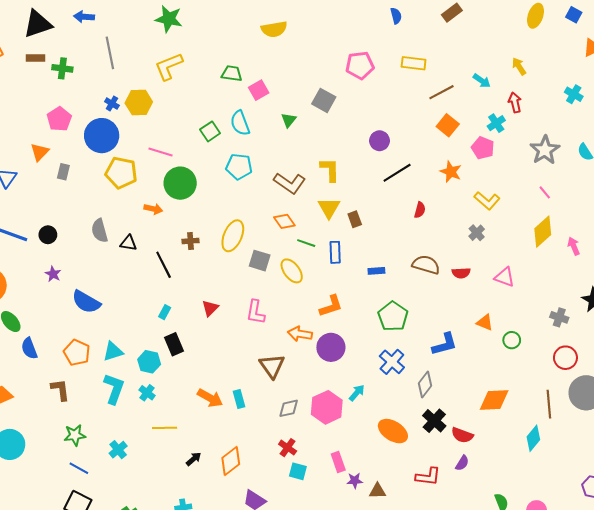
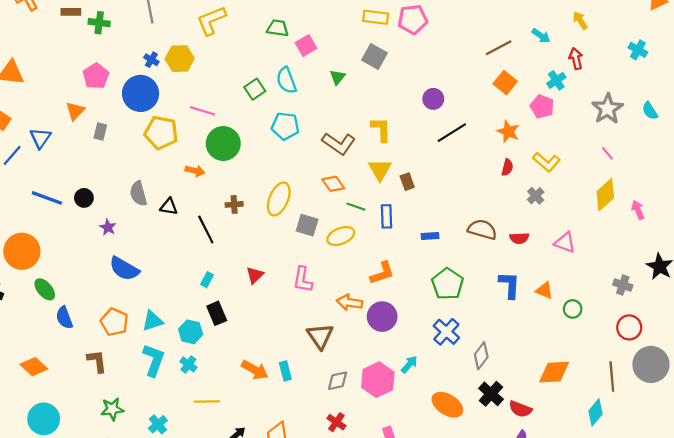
yellow rectangle: (414, 63) -> (376, 17), moved
red semicircle: (420, 210) -> (507, 167), moved
yellow ellipse: (292, 271) -> (341, 236), turned -75
purple star: (53, 274) -> (108, 227), moved
blue L-shape: (445, 344) -> (509, 285), moved, turned -72

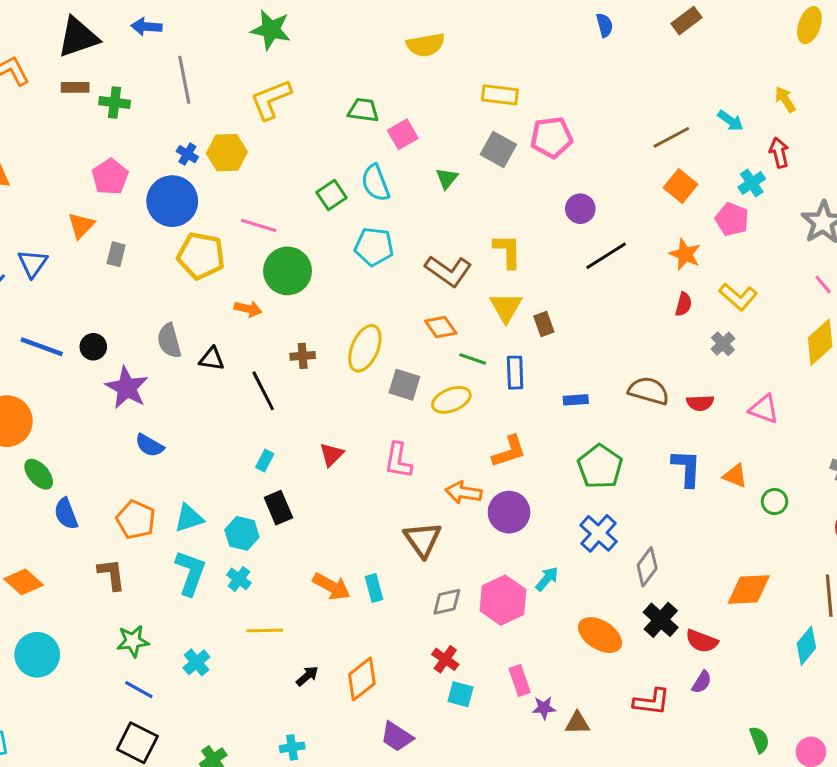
pink pentagon: (413, 19) -> (551, 137), moved
purple star: (108, 227) -> (127, 388), size x1.8
blue semicircle: (124, 269) -> (149, 445), size x0.7

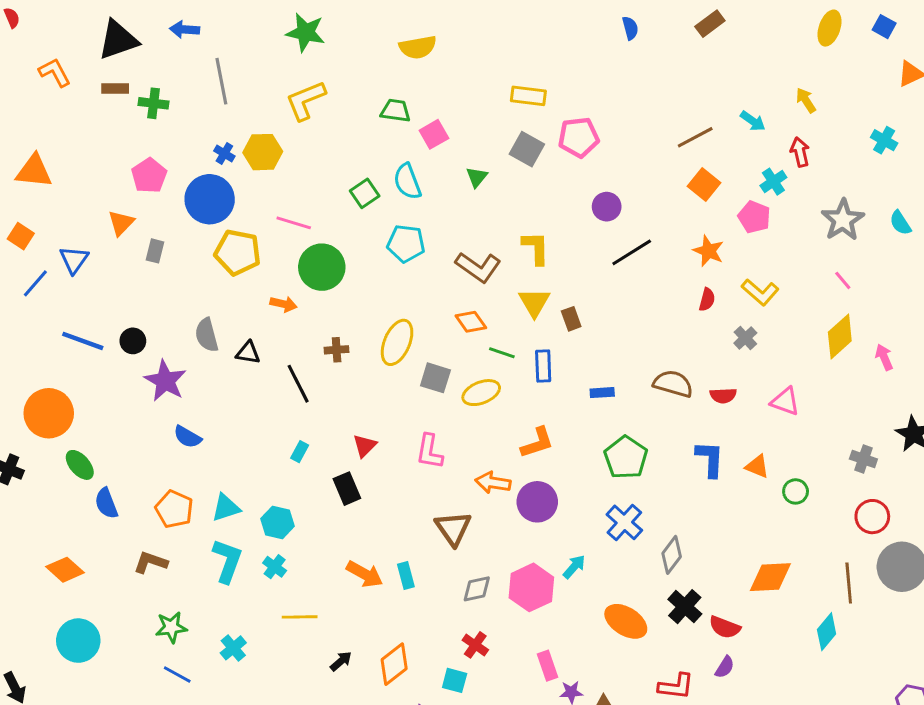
yellow semicircle: (426, 45) -> (418, 47), moved
black rectangle: (278, 508) -> (347, 489), moved
brown L-shape: (112, 574) -> (151, 562), turned -64
cyan square: (460, 694) -> (455, 680), moved

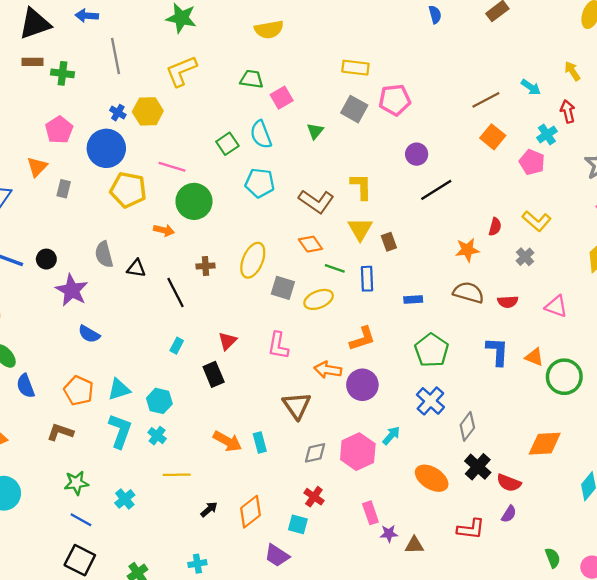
orange star: (708, 251) -> (467, 250), moved, turned -30
green circle: (796, 491) -> (564, 377), size x1.8

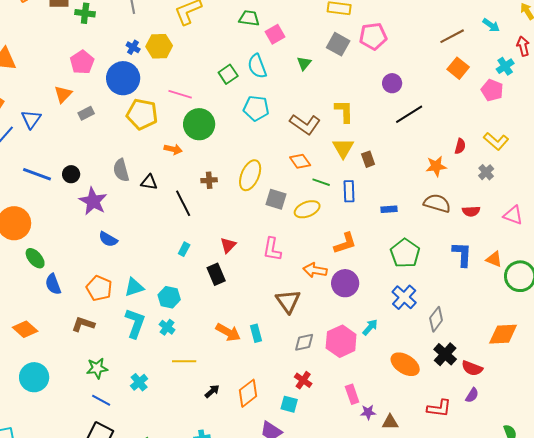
gray rectangle: (64, 189) -> (86, 113), turned 49

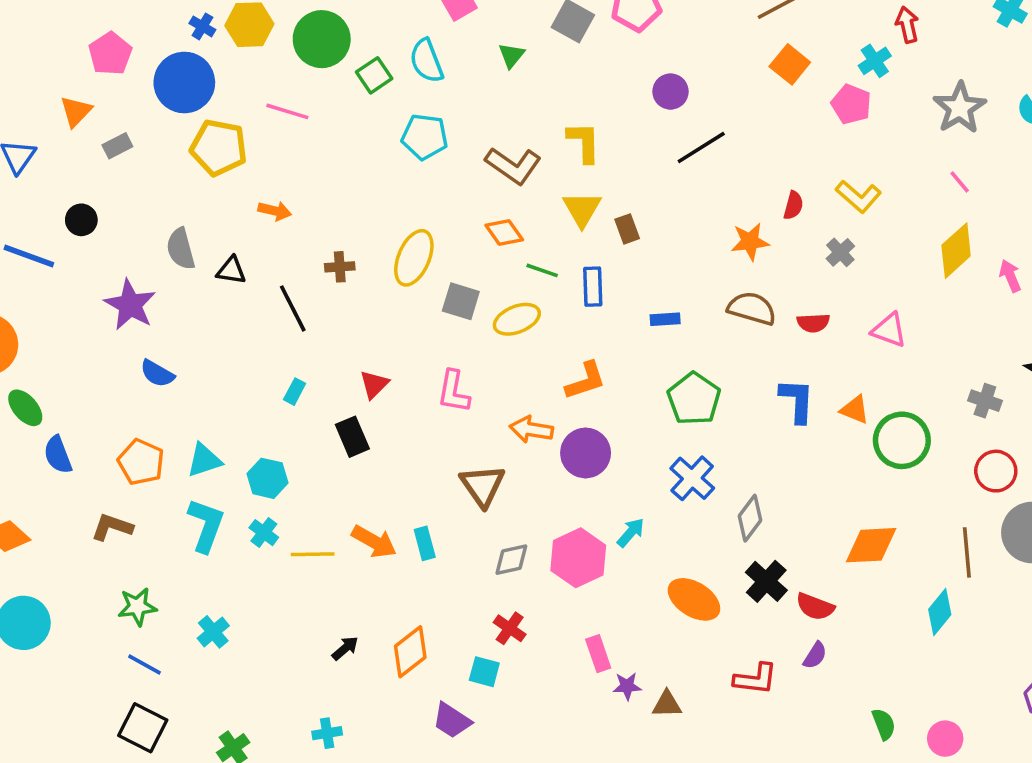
green circle: (199, 124) -> (322, 39), moved
black circle: (71, 174) -> (81, 220), moved
yellow line: (184, 361) -> (313, 554), moved

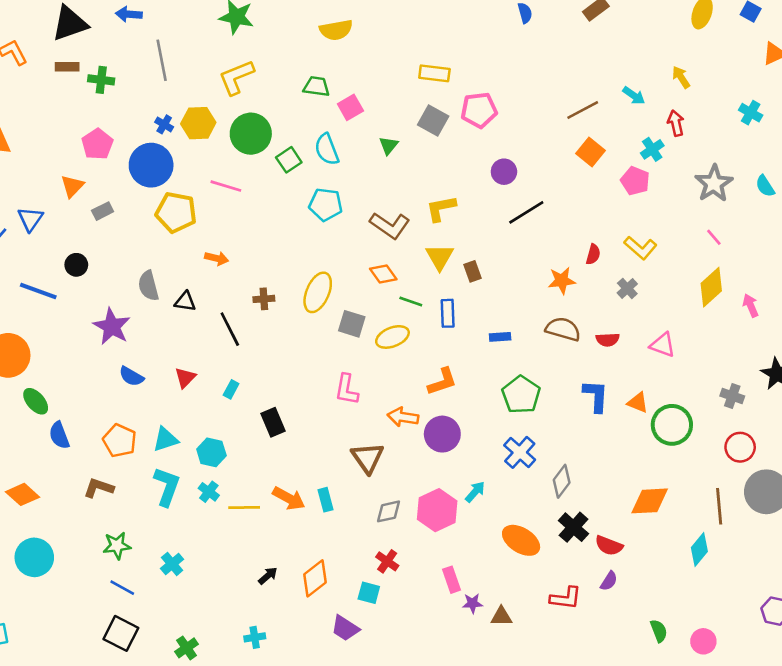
yellow L-shape: (584, 142) -> (441, 208), turned -100
red triangle: (374, 384) -> (185, 378), moved

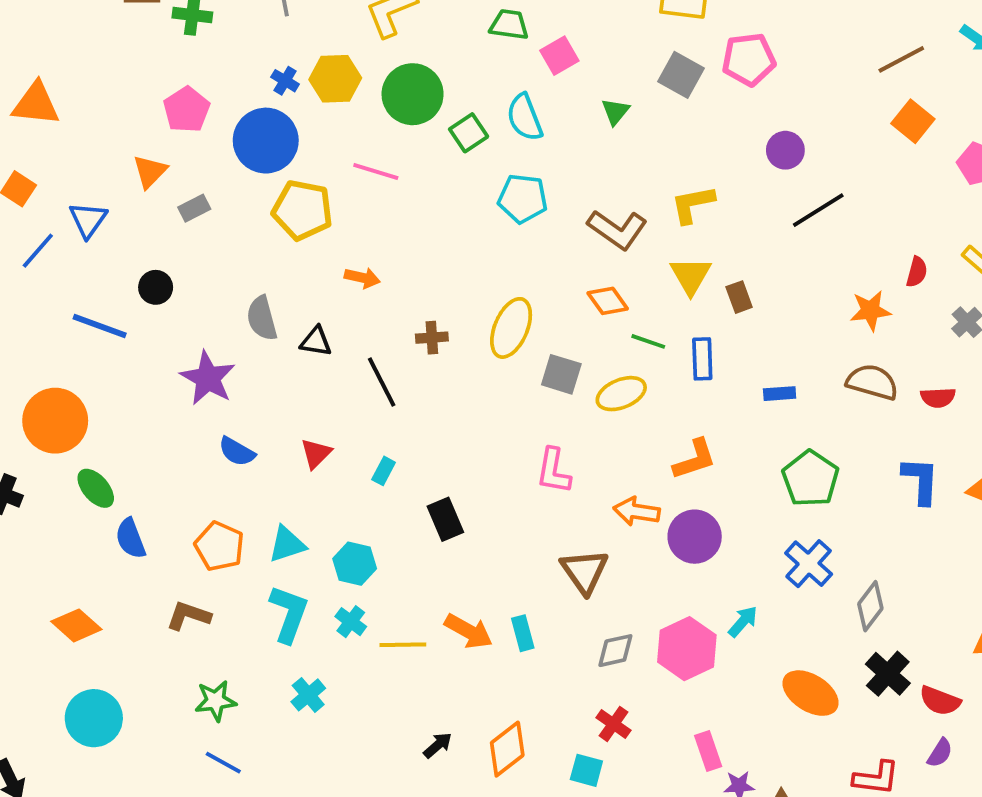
cyan cross: (172, 564) -> (308, 695), moved

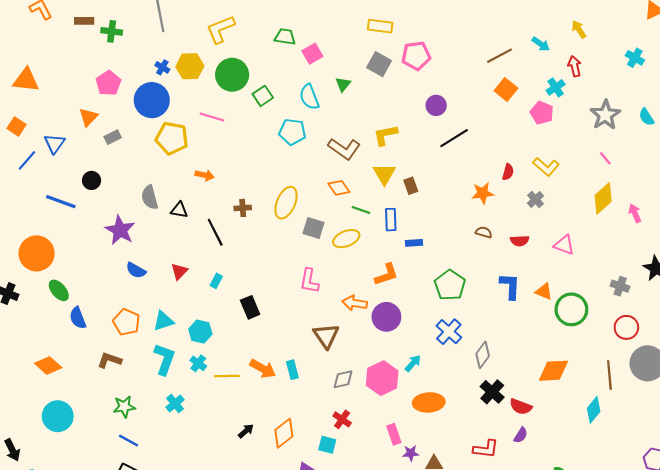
cyan semicircle: (525, 117) -> (309, 97), moved
brown semicircle: (872, 382) -> (484, 232), size x0.6
blue rectangle: (780, 394) -> (414, 243), moved
orange ellipse: (811, 693) -> (429, 402), moved, turned -36

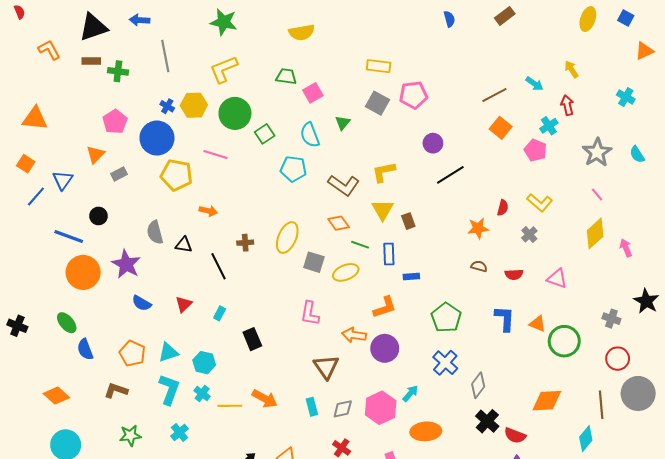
orange circle: (37, 253) -> (83, 272), moved
cyan rectangle: (292, 370) -> (312, 407), moved

